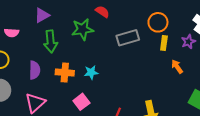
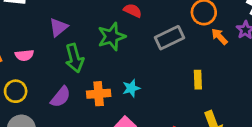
yellow rectangle: (164, 43) -> (198, 80), moved
orange arrow: (177, 67) -> (219, 37), moved
purple semicircle: (35, 70) -> (61, 97), turned 48

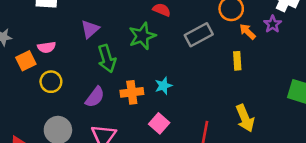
pink semicircle: (24, 55) -> (47, 47), moved
yellow rectangle: (198, 80) -> (237, 61), moved
yellow circle: (16, 91) -> (51, 82), moved

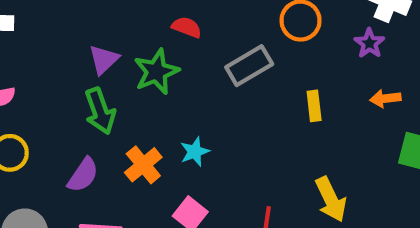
purple triangle: (90, 29) -> (104, 60), moved
orange arrow: (247, 32) -> (385, 99), moved, turned -48
orange cross: (132, 92) -> (143, 165), turned -30

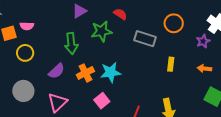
purple triangle: (104, 60) -> (79, 11), moved
gray rectangle: (249, 66) -> (145, 39), turned 35
cyan star: (195, 152) -> (111, 72), size x1.5

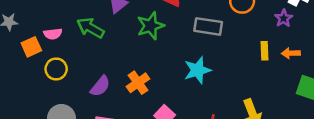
green arrow: (71, 43) -> (90, 28), moved, turned 135
yellow rectangle: (171, 64) -> (264, 51), moved
cyan star: (111, 72) -> (198, 70), moved

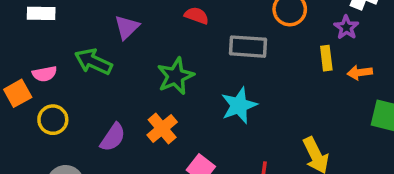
green star: (151, 26) -> (176, 76), moved
yellow rectangle: (264, 51) -> (326, 58), moved

